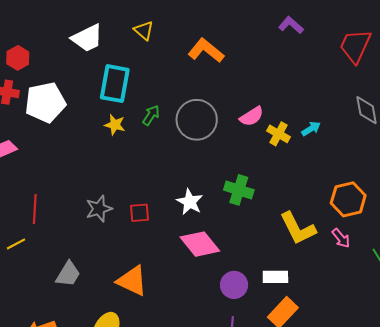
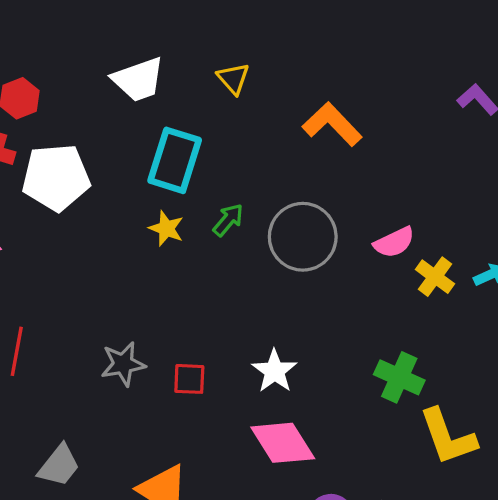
green cross: (239, 190) -> (399, 377), moved

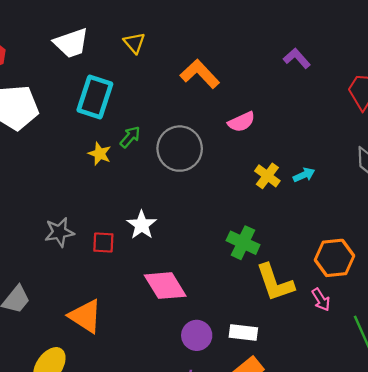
yellow star: (166, 228) -> (100, 154), moved
pink semicircle: (394, 242) -> (241, 122), moved
white star: (274, 371) -> (142, 225), moved

